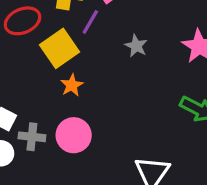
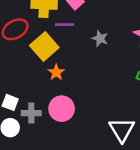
purple line: (90, 22) -> (65, 25), turned 66

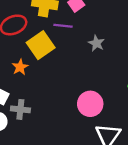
orange star: (56, 72) -> (20, 67), moved
pink circle: (62, 109) -> (90, 104), moved

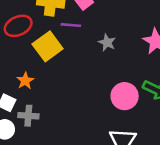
orange star: (20, 67) -> (25, 81), moved
pink circle: (90, 104) -> (125, 96), moved

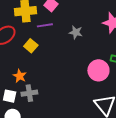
yellow square: (48, 46) -> (31, 46), size x0.6
gray cross: (28, 116) -> (29, 93), moved

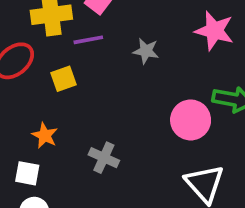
yellow square: (31, 46) -> (63, 79), turned 32
gray cross: (29, 93) -> (104, 158), moved, turned 35

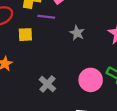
gray cross: (104, 158) -> (47, 84), moved

